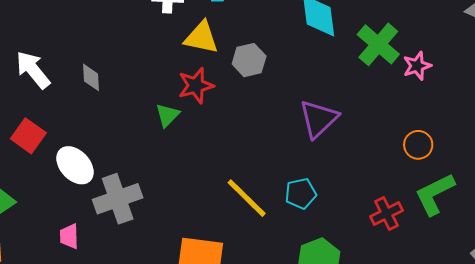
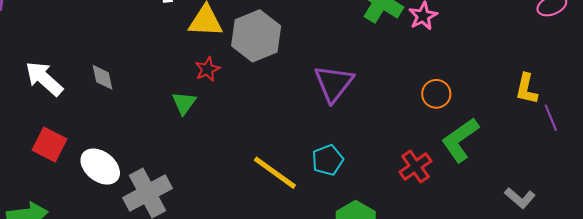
gray hexagon: (249, 60) -> (256, 36), size x1.5
red star: (196, 86) -> (207, 69), size x0.7

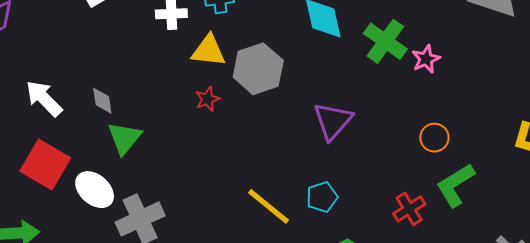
green triangle: (184, 103) -> (124, 138), moved, size x1.4
red square: (50, 145) -> (45, 165), size x1.4

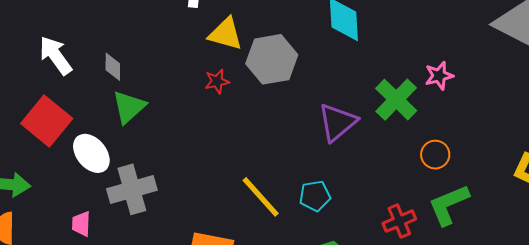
green cross: (385, 41) -> (396, 100), moved

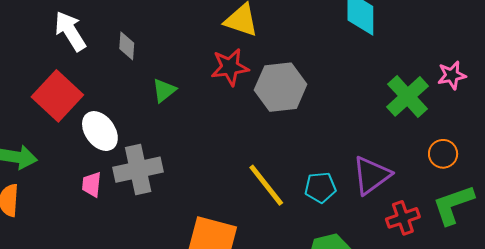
gray hexagon: (272, 59) -> (281, 87), moved
red star: (217, 81) -> (230, 67), size x1.5
green triangle: (129, 107) -> (164, 90), moved, size x0.7
purple triangle: (337, 122) -> (371, 175), moved
pink trapezoid: (81, 224) -> (92, 184), moved

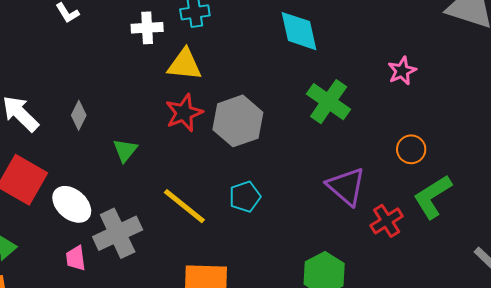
gray diamond: (127, 46) -> (79, 115), turned 36
green cross: (407, 96) -> (329, 102), moved
purple triangle: (371, 175) -> (346, 186), turned -30
yellow line: (266, 185) -> (184, 206), moved
cyan pentagon: (320, 187) -> (245, 197), moved

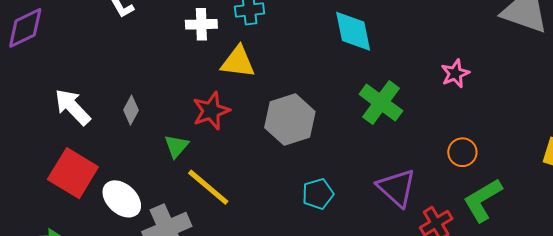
red star: (184, 113) -> (211, 111), moved
cyan pentagon: (245, 197) -> (318, 194), moved
yellow line: (184, 206) -> (208, 187), moved

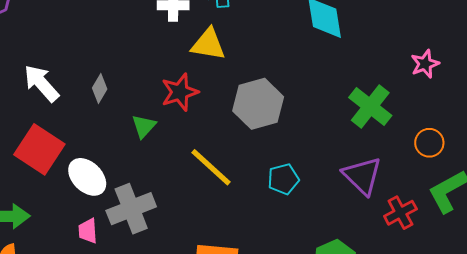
green cross: (381, 103) -> (370, 106), moved
yellow line: (208, 187) -> (211, 167), moved

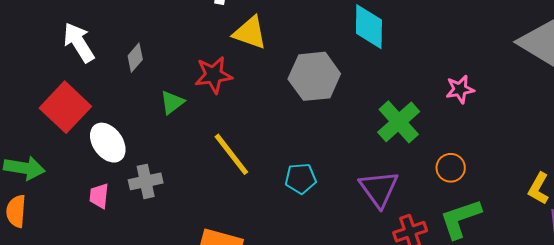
gray hexagon: (258, 104) -> (314, 76), moved
gray cross: (131, 209) -> (146, 181), size x0.7

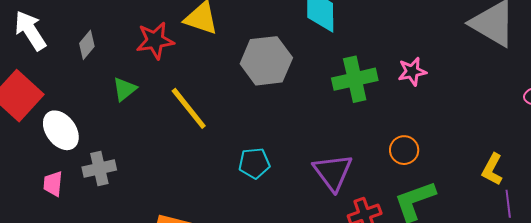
red star: (213, 75) -> (155, 41), moved
green cross: (399, 122) -> (355, 79), moved, turned 30
yellow line: (231, 154) -> (189, 108), moved

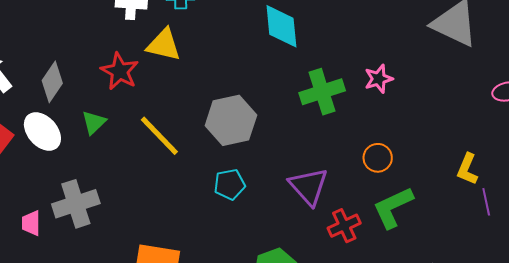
red star: (155, 41) -> (120, 71), turned -30
gray diamond: (87, 45) -> (52, 82), size x1.4
gray hexagon: (266, 61) -> (231, 120), moved
white ellipse: (61, 130) -> (42, 131), moved
gray cross: (99, 168) -> (76, 204), size x1.4

